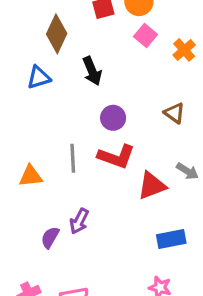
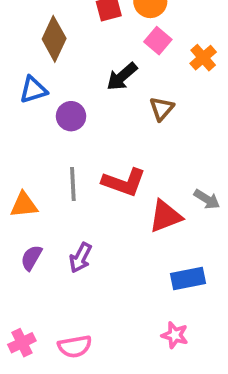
black arrow: (92, 71) -> (122, 77), moved, turned 72
brown triangle: (174, 113) -> (162, 109), moved, turned 35
purple circle: (113, 118) -> (71, 116), moved
purple semicircle: (50, 237) -> (31, 258), moved

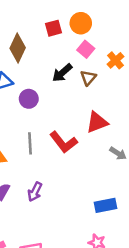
brown triangle: (162, 109) -> (88, 78), moved
red L-shape: (124, 182) -> (63, 142), turned 32
red triangle: (165, 216) -> (97, 122), moved

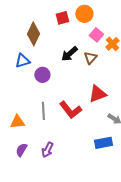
pink square: (86, 49) -> (96, 35), moved
blue rectangle: (106, 205) -> (103, 143), moved

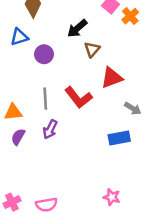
brown triangle: (90, 58) -> (92, 49), moved
purple semicircle: (21, 150) -> (18, 137), moved
purple arrow: (47, 150) -> (50, 129), moved

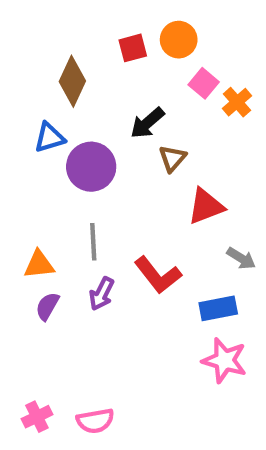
purple circle: (44, 54) -> (91, 167), size x1.5
red L-shape: (78, 97) -> (158, 275), moved
pink star: (112, 197) -> (224, 360), moved, size x1.5

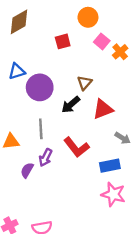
red square: (133, 48) -> (63, 41), moved
brown diamond: (72, 81) -> (19, 22), moved, turned 35
black arrow: (147, 123) -> (71, 105), moved
purple semicircle: (47, 306) -> (27, 170), moved

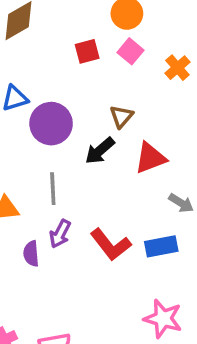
pink square: (102, 41) -> (131, 51), moved
red L-shape: (76, 147) -> (111, 245), moved
purple semicircle: (27, 170) -> (31, 254), turned -35
pink star: (113, 194) -> (163, 319), moved

